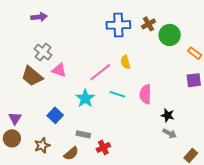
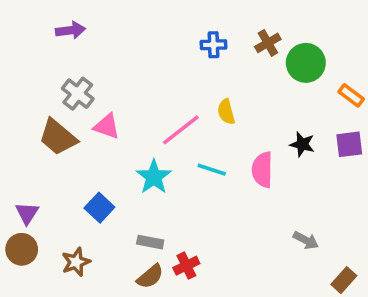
blue cross: (118, 25) -> (214, 45), size x0.6
black star: (168, 115) -> (302, 144), moved
brown semicircle: (71, 153) -> (150, 276), moved

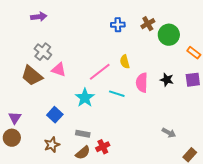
pink semicircle: (262, 170) -> (142, 83), moved
brown star: (76, 262) -> (52, 145), moved

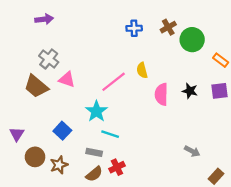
cyan line: (117, 94) -> (110, 134), moved
brown circle: (12, 138) -> (35, 157), moved

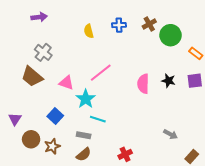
yellow semicircle: (142, 70) -> (89, 31), moved
pink triangle: (67, 79) -> (66, 83), moved
red cross: (117, 167) -> (125, 154), moved

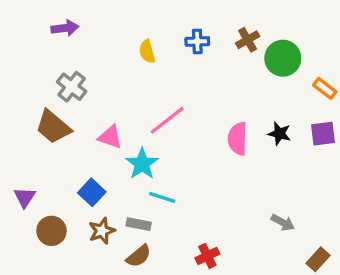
brown star: (52, 146) -> (102, 231), moved

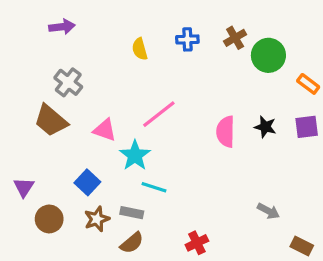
brown rectangle: (318, 259) -> (302, 246), turned 75

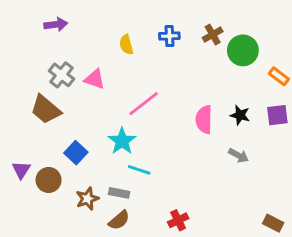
pink triangle: (105, 130) -> (95, 79), moved
blue square: (87, 182) -> (76, 153), moved
gray arrow: (268, 211) -> (239, 155), moved
brown circle: (49, 219) -> (49, 180), moved

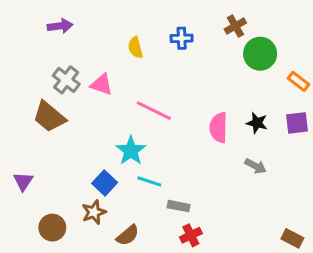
brown cross: (213, 35) -> (235, 26), moved
pink line: (144, 104) -> (154, 111), turned 64
blue square: (76, 153) -> (105, 183), moved
brown circle: (49, 180) -> (52, 228), moved
gray rectangle: (119, 193) -> (179, 206), moved

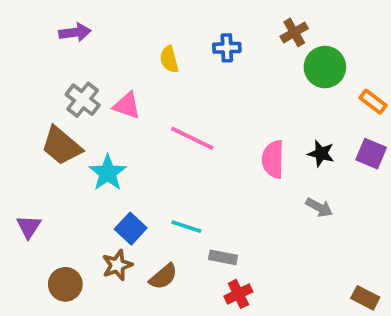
purple square: (297, 123) -> (371, 154), turned 30
cyan star: (131, 151) -> (108, 173), moved
brown semicircle: (128, 235) -> (163, 277), moved

